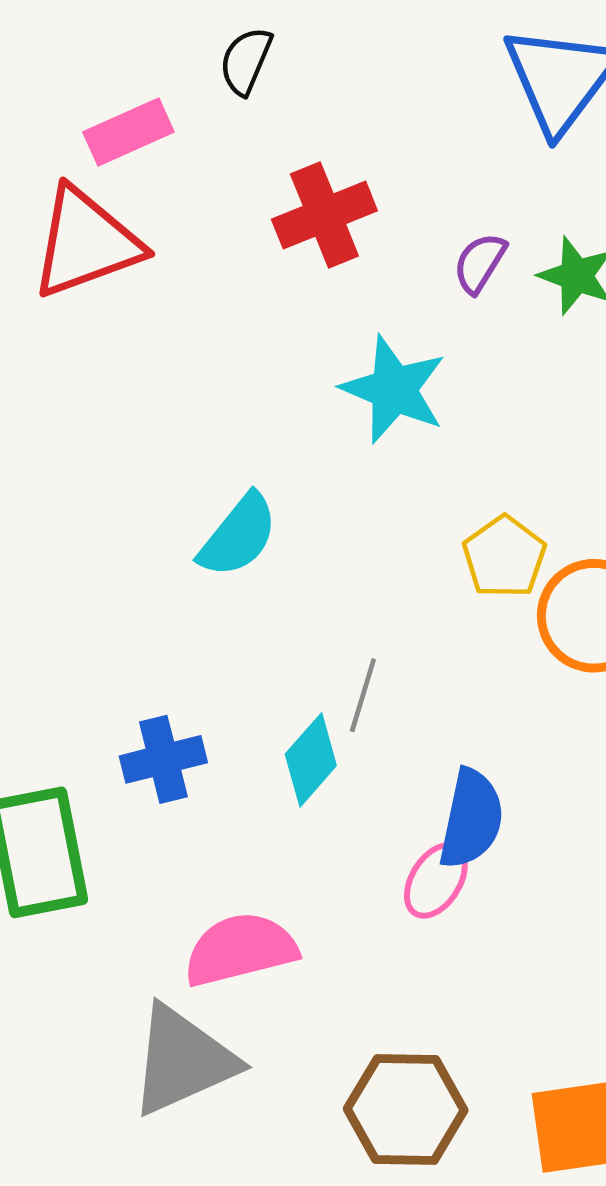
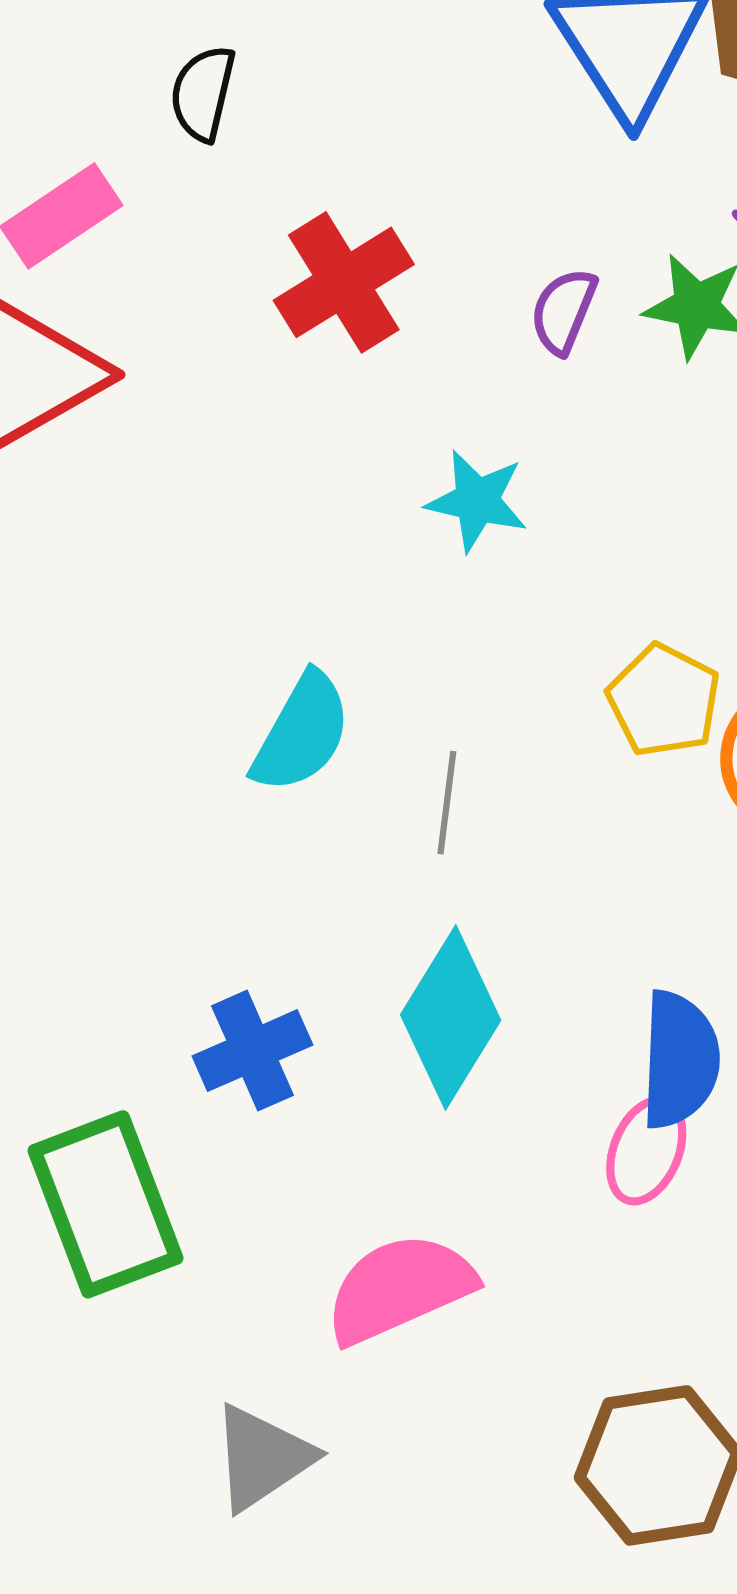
cyan star: (394, 389) -> (477, 501), size x0.7
gray line: (363, 695) -> (447, 803), moved
cyan diamond: (311, 760) -> (451, 1018), size x1.4
gray triangle: (183, 1060) -> (262, 1458), moved, size x0.7

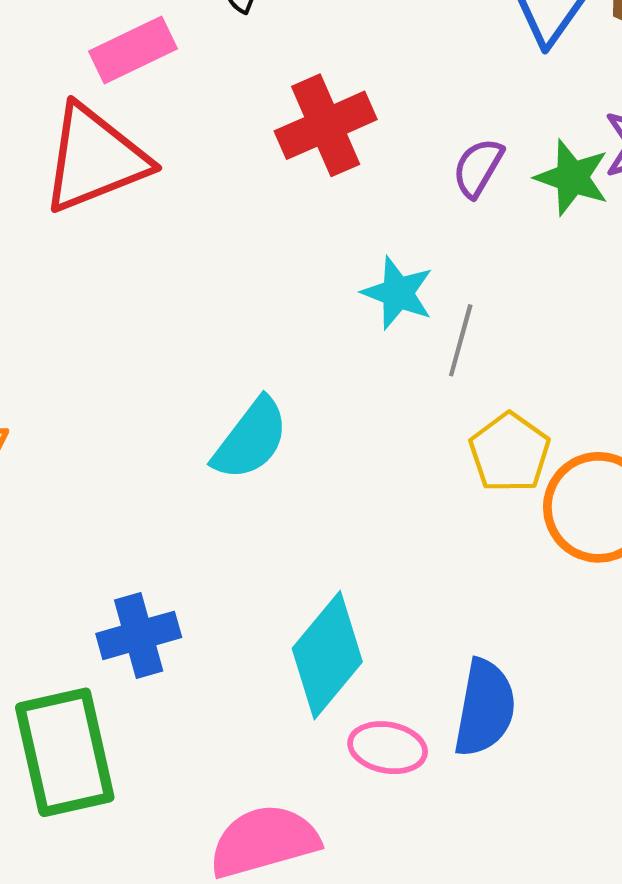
gray line: (447, 803) -> (461, 340), moved
blue cross: (252, 1051) -> (139, 635), moved
pink ellipse: (646, 1151) -> (388, 748), moved, turned 70

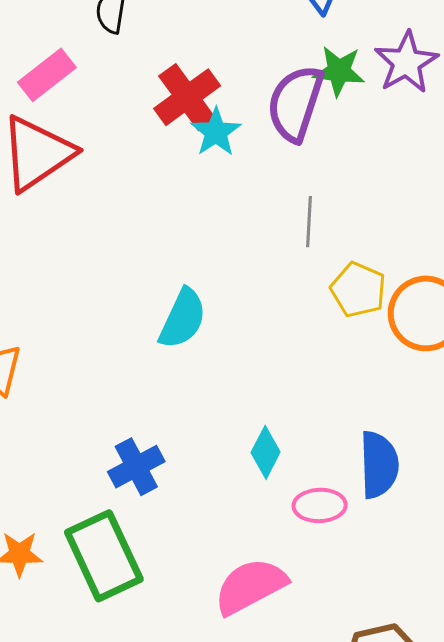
purple semicircle: (478, 168) -> (295, 103), size x1.8
green star: (572, 177) -> (339, 71), moved
cyan star: (398, 293) -> (216, 132), moved, turned 30
cyan diamond: (327, 655) -> (266, 452), size x0.6

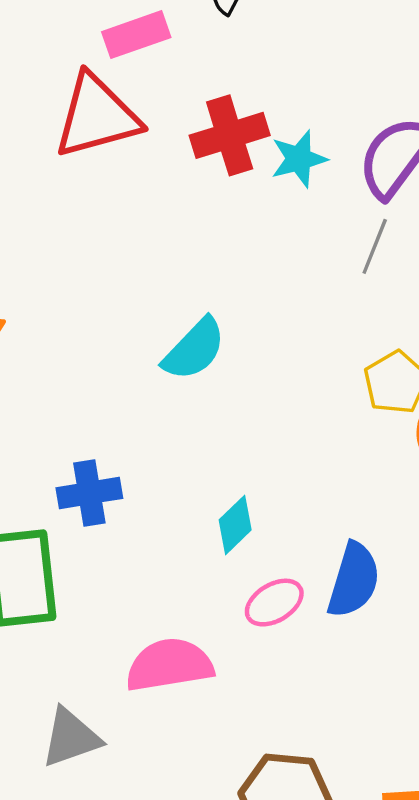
red cross: (187, 97) -> (230, 135), moved
gray line: (309, 222) -> (375, 246), moved
pink ellipse: (320, 505) -> (274, 603), turned -48

